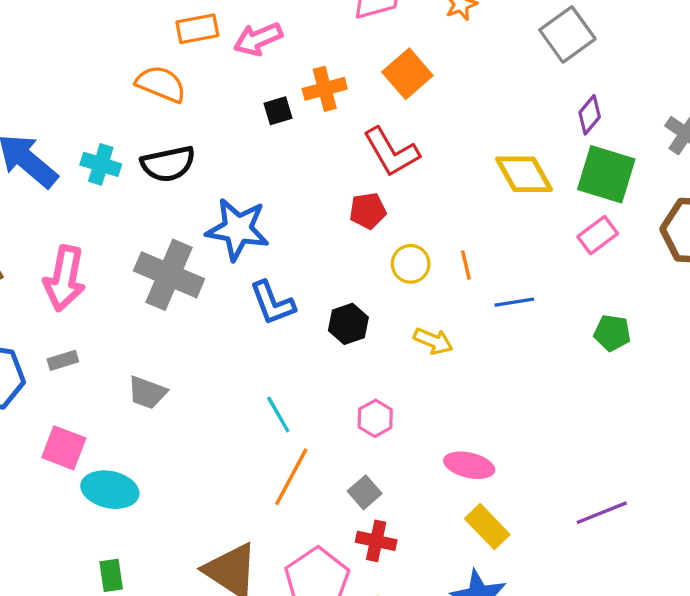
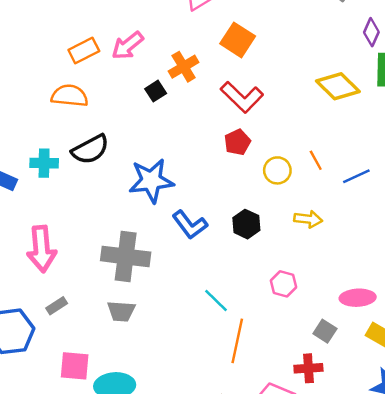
gray cross: (169, 275) -> (126, 256), moved
gray square: (365, 492) -> (325, 331), moved

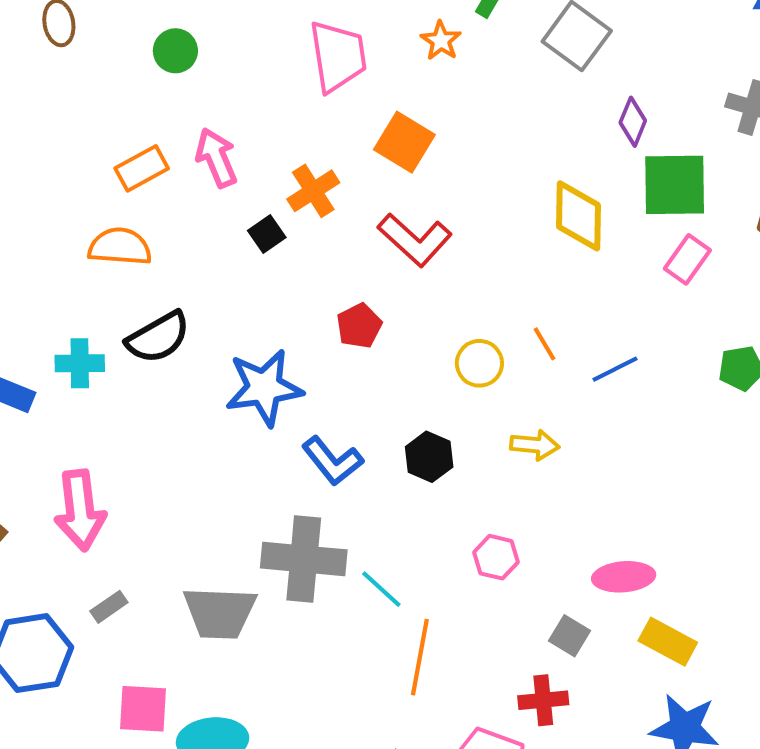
pink arrow: (128, 46) -> (216, 158), turned 108
yellow diamond: (338, 86) -> (578, 216), turned 48
red pentagon: (237, 142) -> (359, 326), moved
gray cross: (126, 256) -> (304, 559), moved
gray trapezoid: (121, 311) -> (220, 613), size x1.5

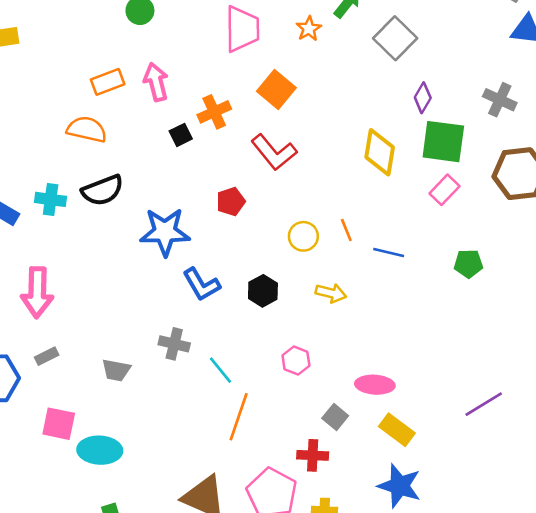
blue line: (615, 369) -> (389, 253), turned 32
gray cross: (304, 559) -> (174, 344), size x0.6
gray trapezoid: (220, 613) -> (116, 370), size x0.6

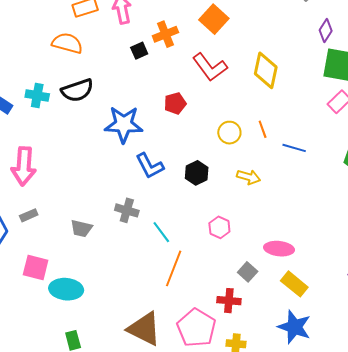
yellow diamond: (380, 152) -> (266, 70), moved

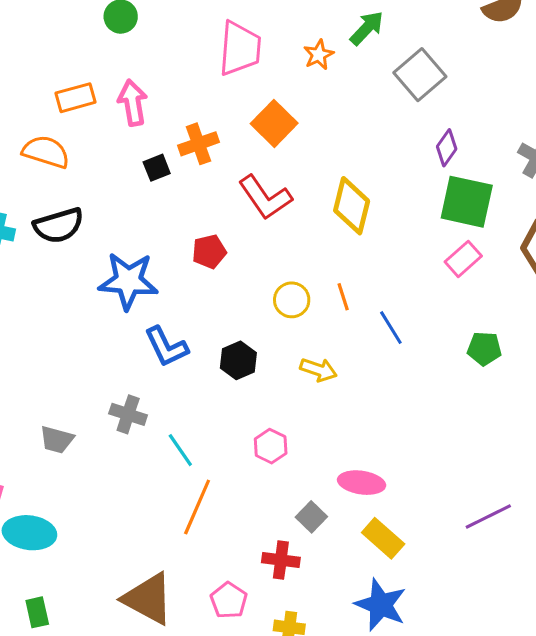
blue line: (294, 148) -> (391, 328), turned 40
pink pentagon: (196, 328) -> (229, 600), size x0.6

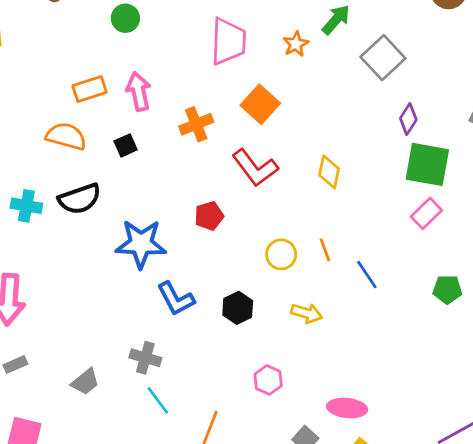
black square: (157, 168) -> (126, 145), moved
yellow diamond: (352, 206) -> (329, 172), size x0.7
gray trapezoid: (57, 440) -> (85, 382), turned -52
cyan line: (180, 450) -> (158, 400), moved

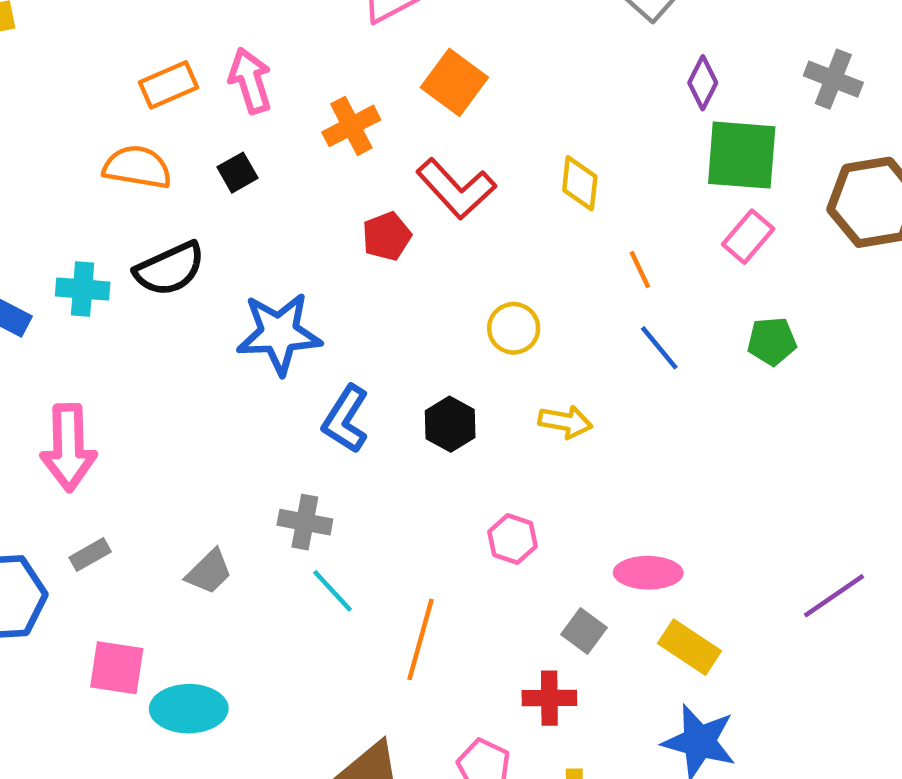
red pentagon: (209, 216) -> (387, 236), moved
orange line: (325, 250) -> (640, 270), moved
green pentagon: (447, 289) -> (772, 341), moved
blue L-shape: (176, 299) -> (346, 419), turned 66

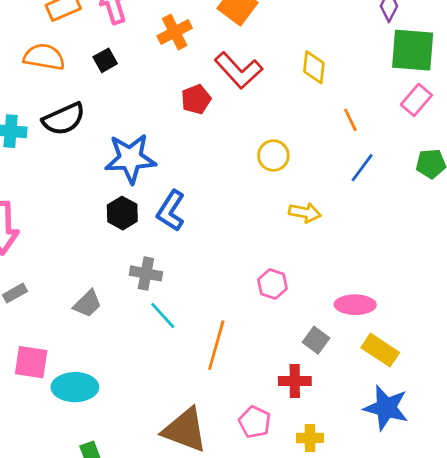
blue line: (659, 348) -> (362, 168), turned 76
black hexagon: (450, 424) -> (122, 213), moved

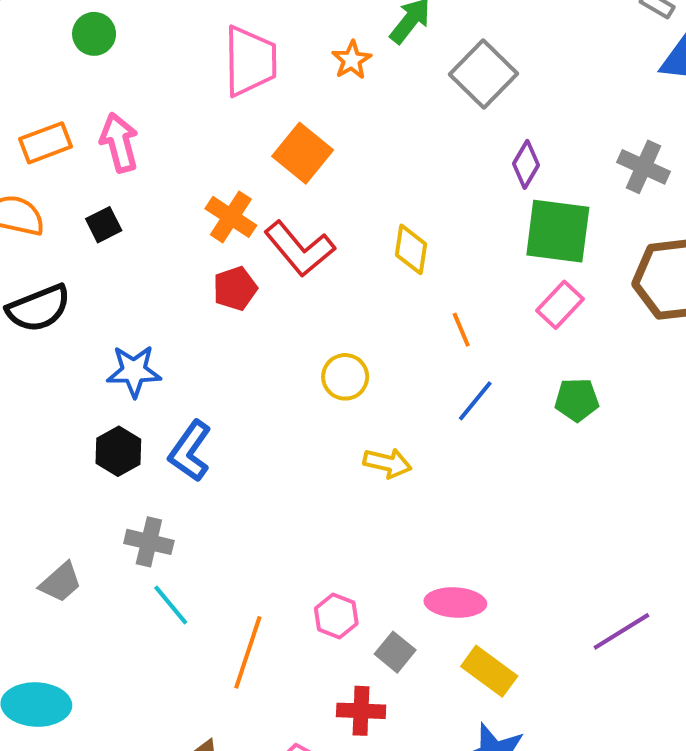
orange cross: (175, 32) -> (231, 217), moved, turned -32
blue star: (130, 158) -> (134, 371), size x0.7
pink hexagon: (272, 284) -> (336, 616), moved

